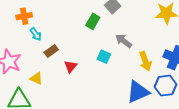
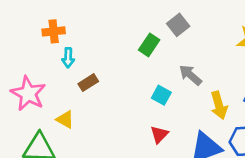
cyan arrow: (36, 34) -> (68, 58), turned 32
red triangle: (71, 66) -> (159, 134), moved

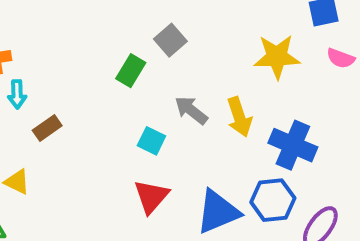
yellow arrow: (219, 105) -> (239, 117), moved
red triangle: (159, 134) -> (151, 196), size x1.4

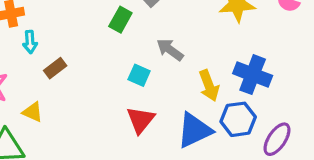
yellow arrow: (239, 117) -> (209, 86), moved

